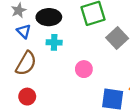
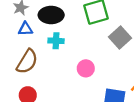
blue triangle: (24, 31) -> (25, 29), turned -48

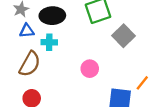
cyan cross: (56, 41) -> (49, 42), moved

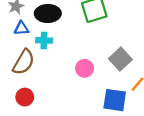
gray square: (123, 36) -> (120, 59), moved

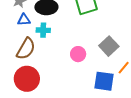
red circle: (25, 97) -> (27, 79), size x1.6

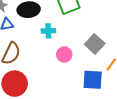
cyan cross: (43, 30) -> (48, 31), moved

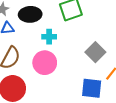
pink circle: (64, 54) -> (45, 63), moved, size x1.5

